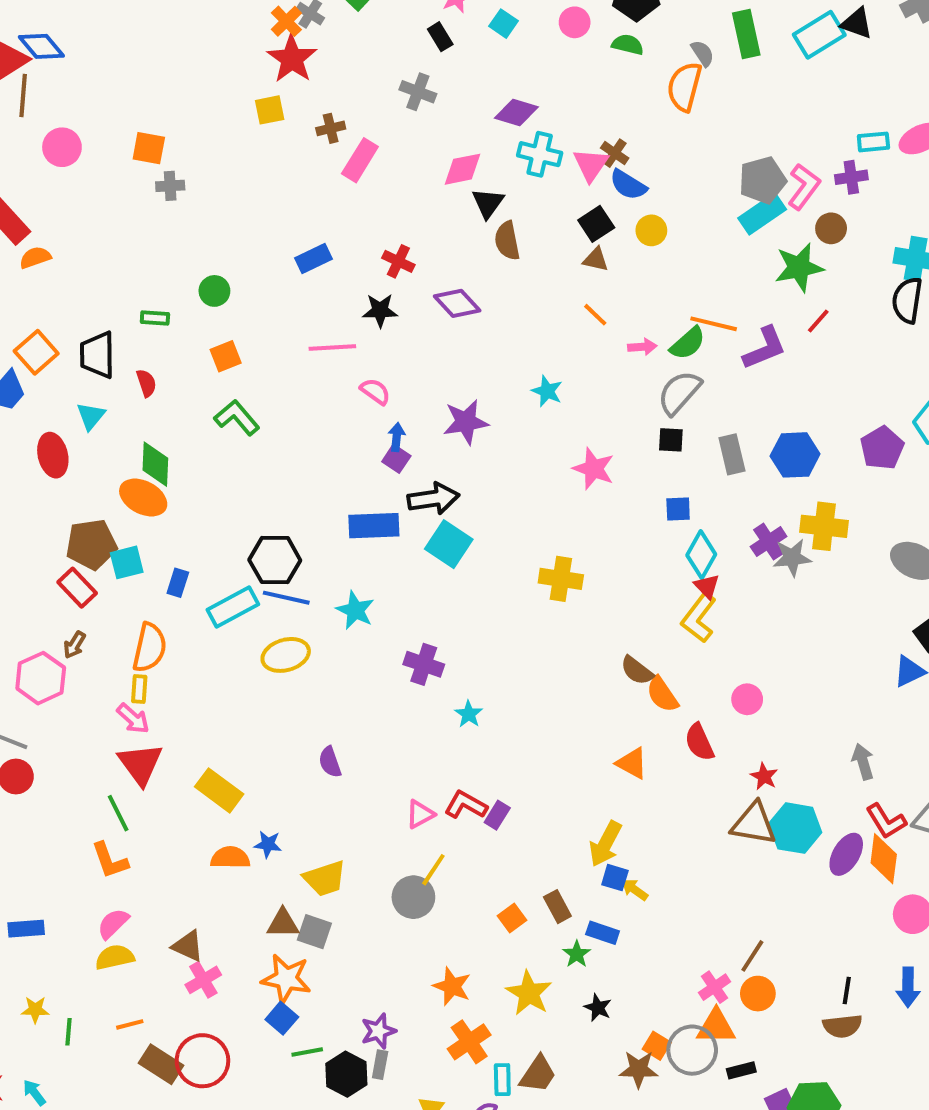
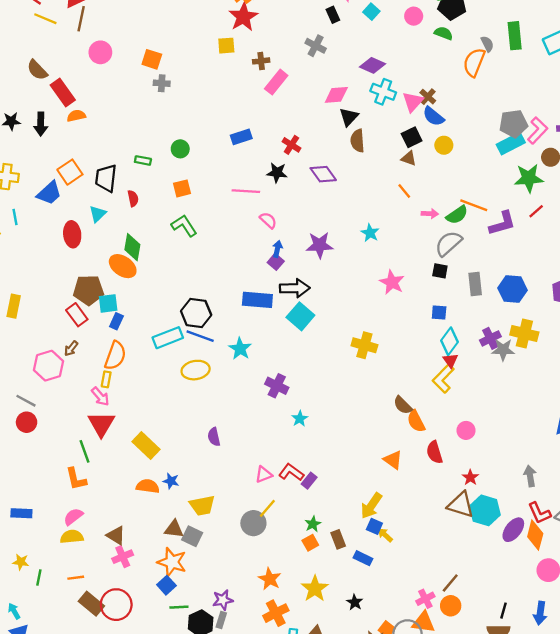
blue rectangle: (178, 583) -> (116, 321), moved
green star: (577, 954) -> (313, 524), moved

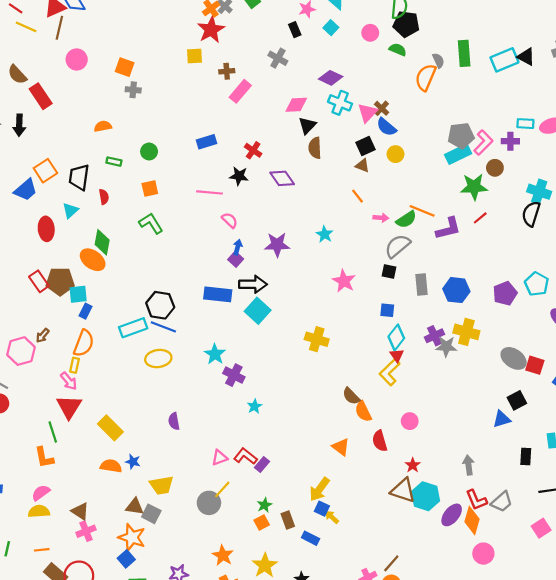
orange semicircle: (76, 116) -> (103, 126), moved
red rectangle: (77, 315) -> (39, 281), moved
cyan star: (240, 349) -> (215, 354), moved

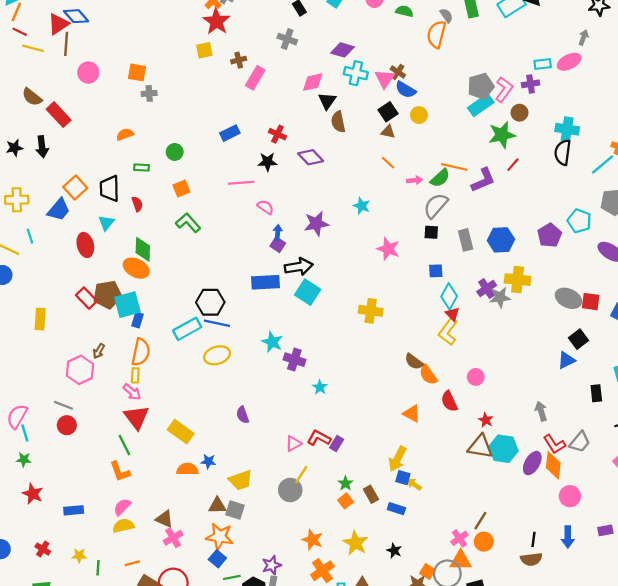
cyan square: (78, 294) -> (127, 305), size x1.4

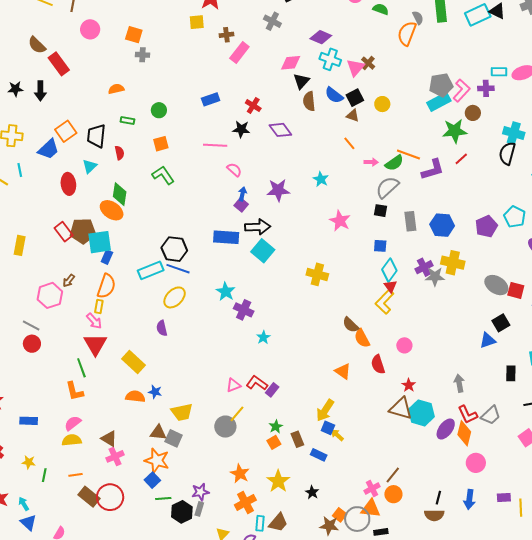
blue semicircle: (406, 90) -> (334, 95), moved
yellow ellipse: (217, 355) -> (175, 297), turned -35
purple semicircle: (243, 415) -> (162, 328), moved

